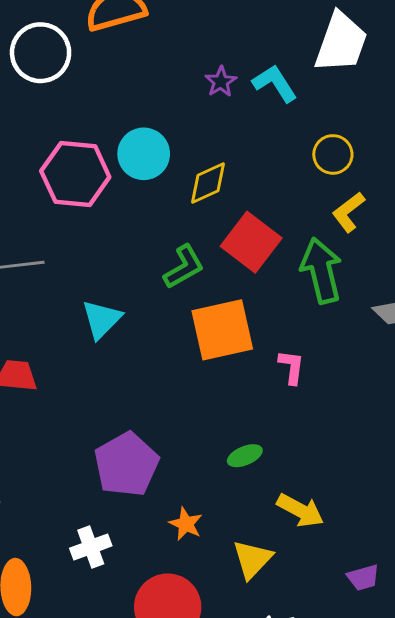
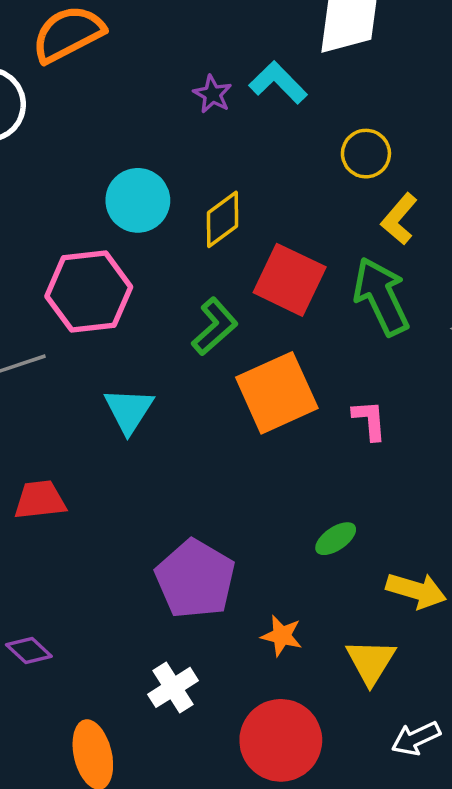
pink hexagon: (75, 174) -> (89, 292), moved

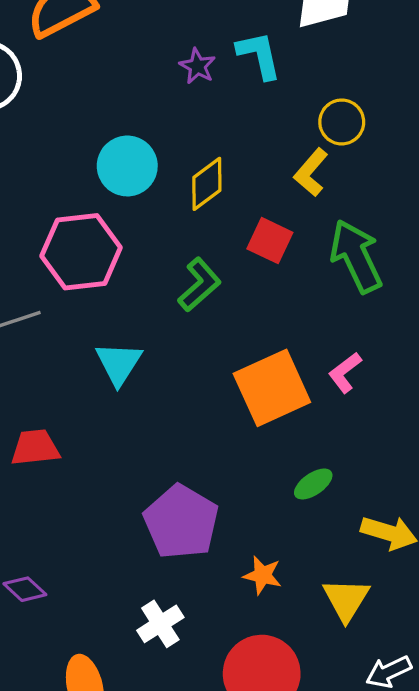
cyan L-shape: (278, 83) -> (259, 55), turned 32
yellow L-shape: (399, 219) -> (311, 172), moved
red square: (290, 280) -> (270, 241), size x0.7
orange square: (277, 393) -> (272, 388), moved
pink L-shape: (370, 420) -> (345, 373), turned -123

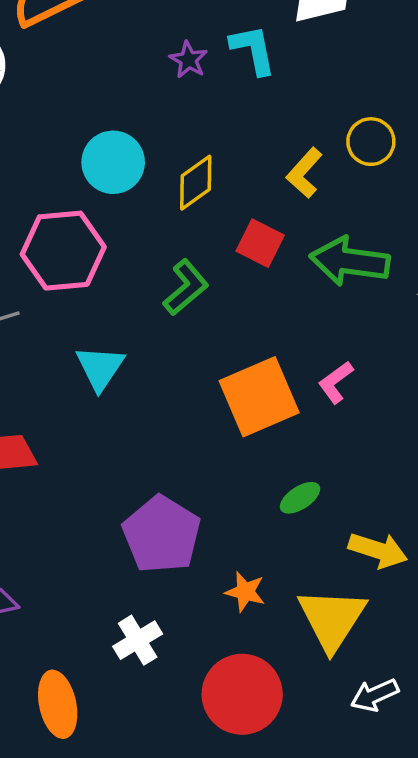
yellow circle: (342, 122) -> (371, 142), moved
green arrow: (356, 256) -> (350, 261), turned -58
yellow triangle: (346, 600) -> (332, 619), size x1.4

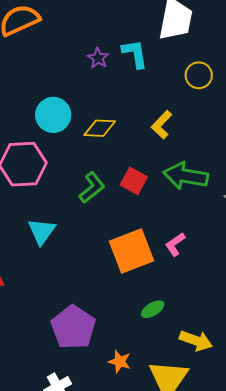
yellow circle: (371, 142) -> (199, 75), moved
yellow diamond: (196, 183) -> (100, 128), turned 36
red square: (260, 243) -> (134, 181), moved

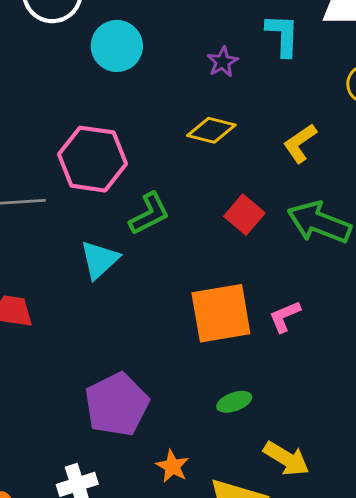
purple star: (98, 58) -> (223, 62), moved
cyan circle: (53, 115) -> (117, 46), moved
green L-shape: (92, 187) -> (149, 214), moved

